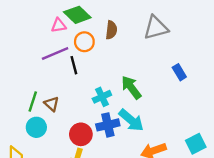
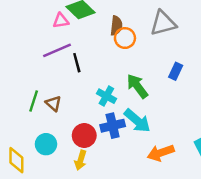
orange circle: (84, 42) -> (125, 38), moved
blue rectangle: (179, 72) -> (176, 71), moved, turned 56
cyan cross: (102, 97) -> (106, 96), turned -36
cyan circle: (36, 127) -> (46, 144), moved

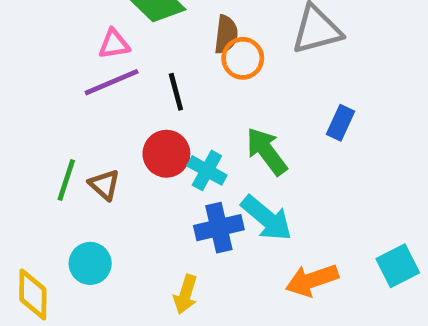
pink triangle: (61, 21) -> (114, 44), moved
black line: (77, 63) -> (176, 92), moved
red circle: (84, 136) -> (166, 154), moved
yellow arrow: (81, 160) -> (186, 294), moved

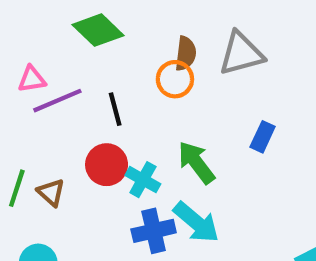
brown semicircle: (226, 34) -> (186, 54), moved
pink triangle: (114, 44) -> (32, 79), moved

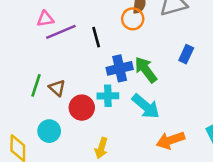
red circle: (107, 165) -> (82, 108), moved
cyan cross: (143, 180) -> (108, 96), moved, turned -30
blue cross: (154, 231) -> (120, 68), moved

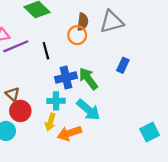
red circle: (82, 108) -> (20, 111), moved
orange arrow: (171, 140) -> (69, 133), moved
yellow arrow: (101, 148) -> (50, 122), moved

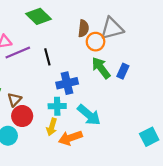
orange circle: (77, 35) -> (95, 42), moved
green arrow: (88, 79) -> (101, 68), moved
brown triangle: (13, 94) -> (14, 100), turned 32

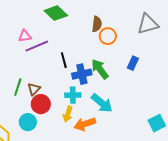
gray triangle: (112, 28) -> (148, 24), moved
black line: (47, 57) -> (64, 60), moved
green arrow: (101, 68) -> (100, 69), moved

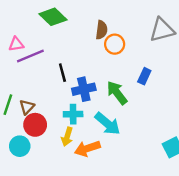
green arrow: (100, 69) -> (117, 93), moved

